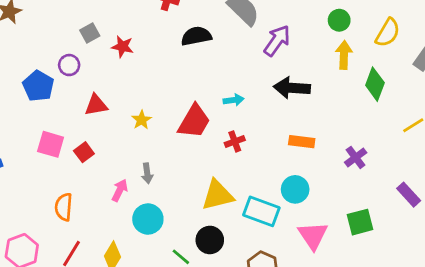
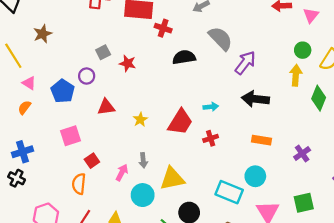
green circle: (339, 20) -> (303, 50), moved
pink square: (51, 144) -> (70, 136), turned -36
red square: (84, 152) -> (92, 161), moved
yellow triangle: (218, 195) -> (172, 179), moved

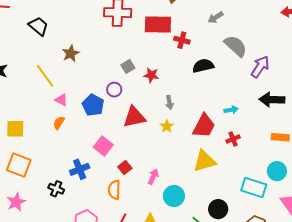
red triangle: (106, 107) -> (134, 117), size x1.4
pink square: (70, 136) -> (103, 146), turned -30
blue cross: (22, 152) -> (80, 169), moved
gray arrow: (143, 160) -> (169, 102), moved
yellow triangle: (172, 179) -> (204, 161), moved

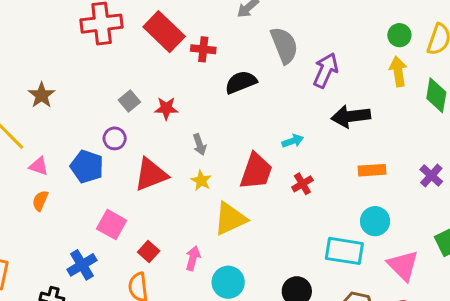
red rectangle: (158, 24) -> (164, 32), turned 52
gray semicircle: (236, 46) -> (284, 45), turned 35
yellow triangle: (204, 161) -> (230, 219), moved

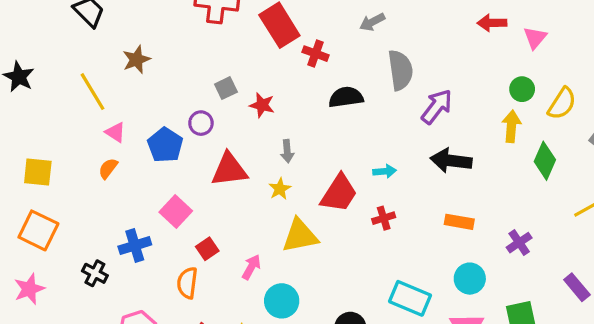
cyan circle: (375, 221) -> (470, 279), moved

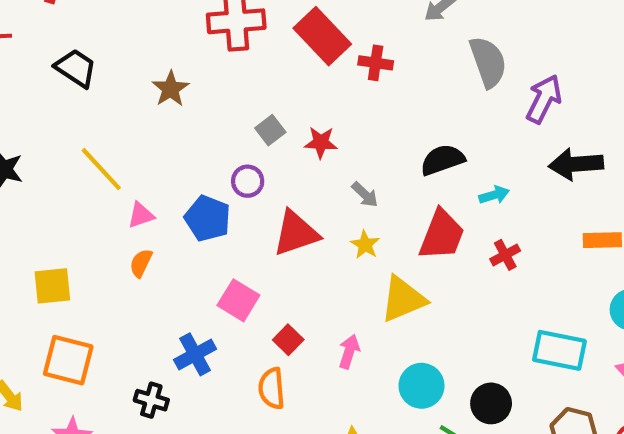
brown star: (136, 60) -> (171, 89), moved
black semicircle: (346, 97) -> (442, 160), moved
pink triangle: (115, 132) -> (141, 215), turned -40
gray arrow: (287, 151) -> (365, 195), turned -30
cyan circle: (282, 301) -> (421, 386), moved

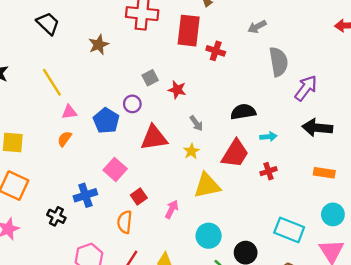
red rectangle: (322, 36) -> (189, 31), turned 40

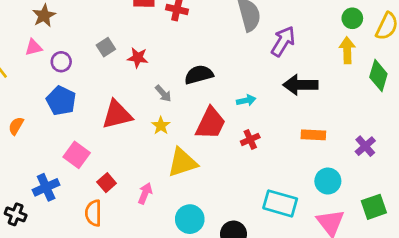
purple circle: (132, 104) -> (61, 62), moved
pink triangle: (69, 112) -> (34, 47), moved
black semicircle: (243, 112) -> (199, 75), moved

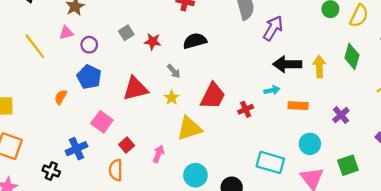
yellow arrow: (347, 50) -> (319, 66), moved
black semicircle: (199, 75) -> (195, 41), moved
cyan arrow: (246, 100) -> (272, 90), moved
orange semicircle: (16, 126) -> (61, 97), moved

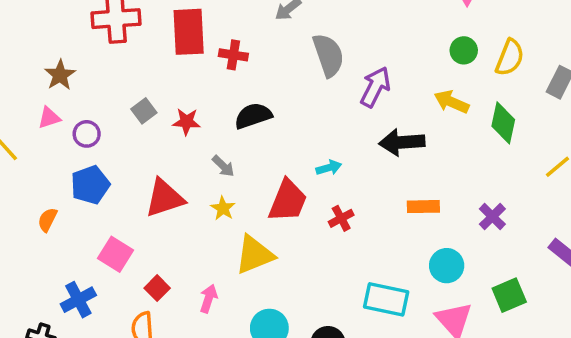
yellow arrow: (319, 66) -> (451, 102), moved, turned -60
blue pentagon: (89, 77) -> (90, 185), turned 30
cyan arrow: (272, 90) -> (329, 168), moved

